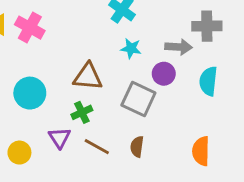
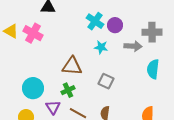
purple circle: (164, 74) -> (115, 25), moved
cyan circle: (30, 93) -> (33, 88), moved
gray square: (138, 99) -> (106, 81), size x0.7

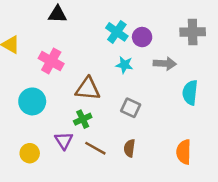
gray cross: (152, 32) -> (193, 32), moved
pink cross: (33, 33) -> (51, 61), moved
cyan circle: (33, 88) -> (32, 101), moved

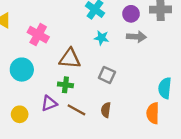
purple circle: (142, 37) -> (131, 14), moved
cyan semicircle: (190, 93) -> (165, 88), moved
green cross: (83, 119) -> (65, 85), turned 32
purple triangle: (64, 141) -> (49, 103), turned 42

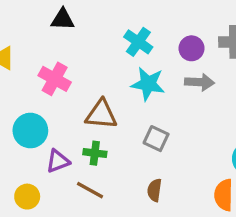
cyan star: (102, 38) -> (148, 84), size x1.5
purple triangle: (49, 103) -> (58, 161), moved
brown line: (76, 110) -> (90, 190), moved

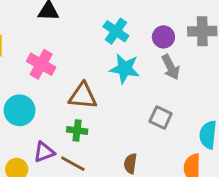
gray arrow: (200, 82) -> (171, 67), turned 60
gray square: (156, 139) -> (161, 118), moved
purple triangle: (58, 161) -> (44, 152), moved

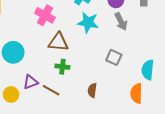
pink cross: (41, 64) -> (45, 15), moved
green cross: (77, 130) -> (62, 67), moved

